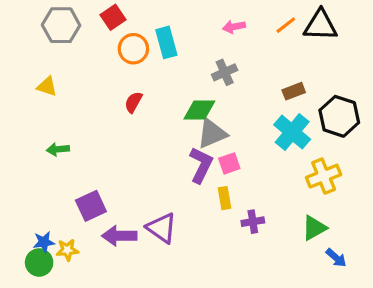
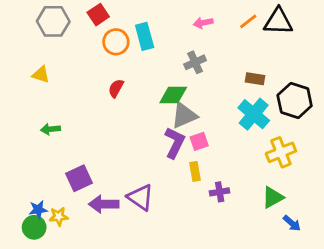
brown rectangle: (294, 91) -> (255, 79), turned 30

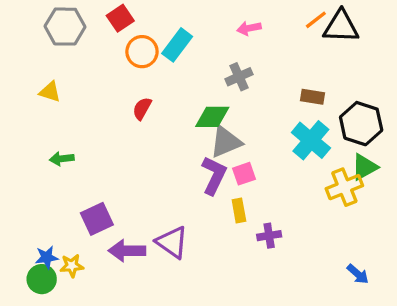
orange line: (248, 21) -> (316, 20), moved
cyan rectangle: (145, 36) -> (177, 45), turned 52
green triangle: (273, 197) -> (364, 167), moved

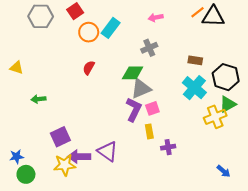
yellow triangle: (50, 92) -> (17, 68), moved
blue star: (47, 257) -> (17, 157), moved
yellow star: (72, 266) -> (65, 165), moved, size x1.5

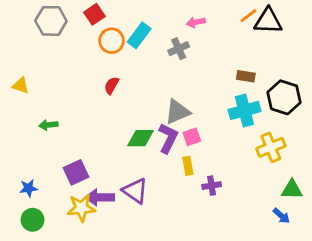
gray cross: (149, 48) -> (179, 49), moved
green diamond: (133, 73) -> (140, 138), moved
cyan cross: (194, 88) -> (244, 110), turned 35
green triangle: (228, 104) -> (292, 189), moved, turned 30
blue star: (17, 157) -> (29, 188), moved

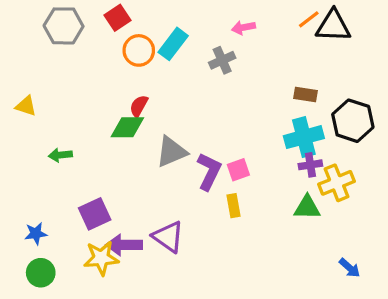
gray triangle: (177, 112) -> (171, 152), moved
green diamond: (140, 138) -> (127, 127), moved
purple cross: (212, 186) -> (310, 165), moved
green triangle: (292, 189) -> (307, 207), moved

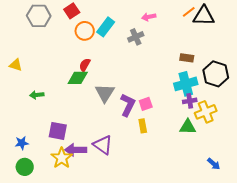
gray triangle: (171, 152) -> (105, 93), turned -35
purple square: (95, 214) -> (58, 131), turned 36
yellow star: (101, 258) -> (62, 158), turned -30

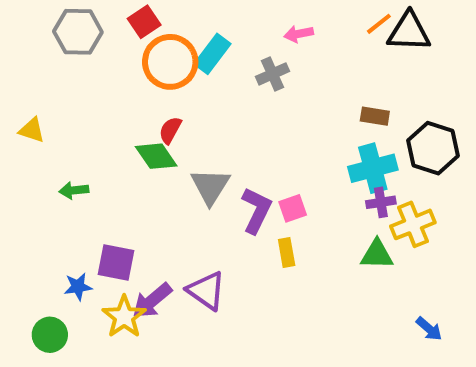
orange circle: (85, 31) -> (170, 62), size x1.4
green diamond: (78, 78) -> (156, 156), turned 55
blue star: (22, 143) -> (78, 287), moved
purple arrow: (76, 150) -> (152, 301), turned -40

